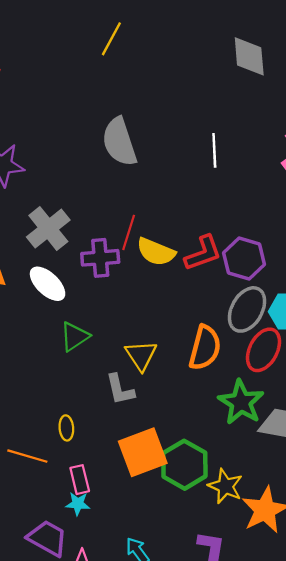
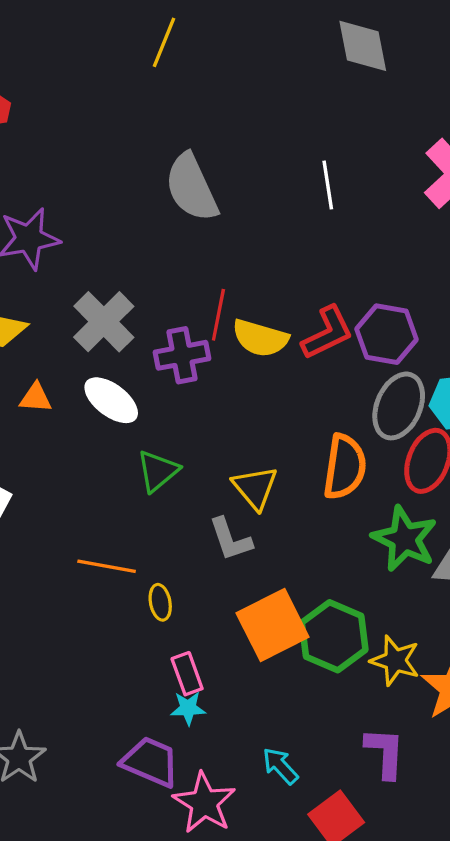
orange line: (27, 456) -> (107, 566), moved

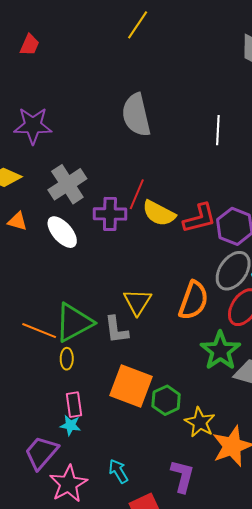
green triangle: (158, 471) -> (74, 322), moved, size x1.5
orange square: (273, 625) -> (131, 386), turned 36
green hexagon: (334, 636) -> (166, 400), size x0.7
purple trapezoid: (150, 762) -> (41, 453), turned -84

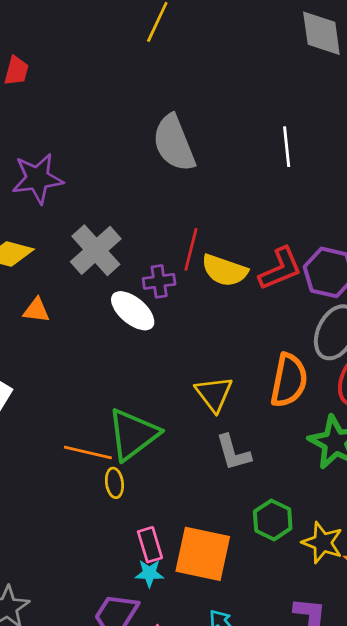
purple cross: (110, 214) -> (159, 281), size x0.7
white ellipse: (62, 232) -> (133, 311), moved
gray L-shape: (116, 330) -> (233, 453), moved
yellow ellipse: (67, 359) -> (114, 483), moved
orange square: (131, 386) -> (203, 554), moved

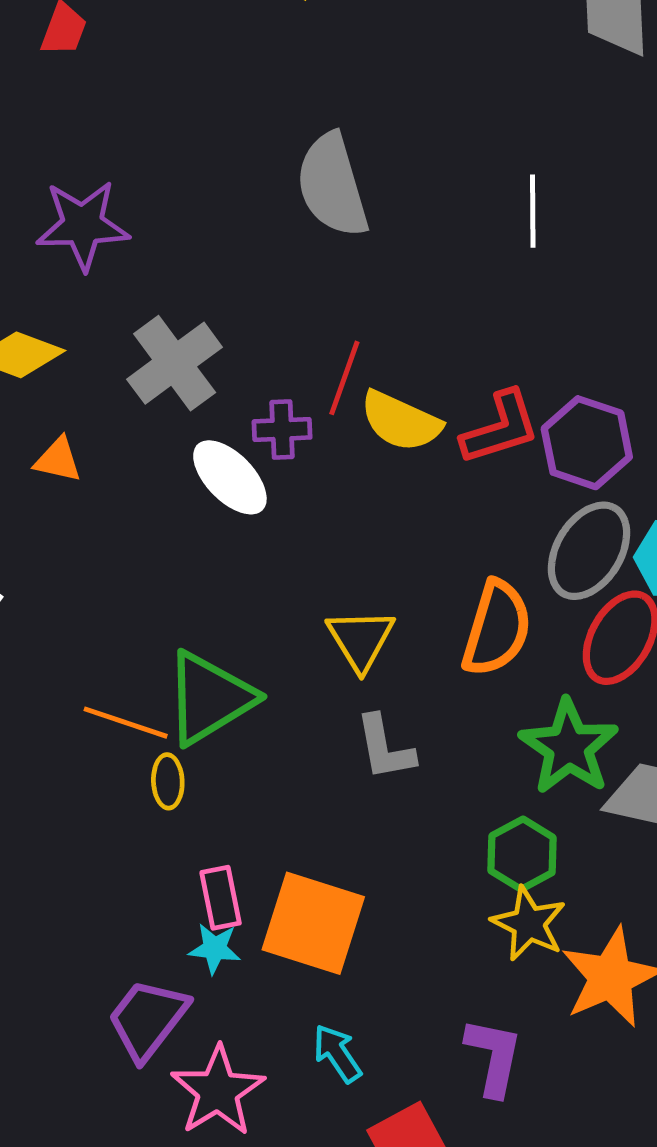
green hexagon: (273, 520) -> (522, 854), moved

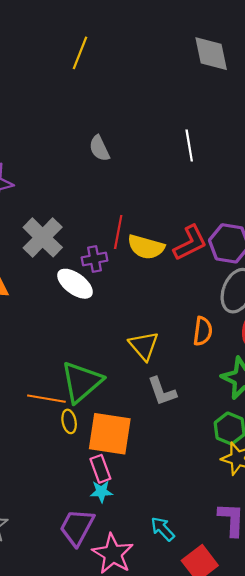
gray semicircle: (332, 185) -> (99, 148), size x0.6
orange semicircle: (497, 628) -> (203, 331), size x0.7
orange square: (313, 923) -> (110, 434), moved

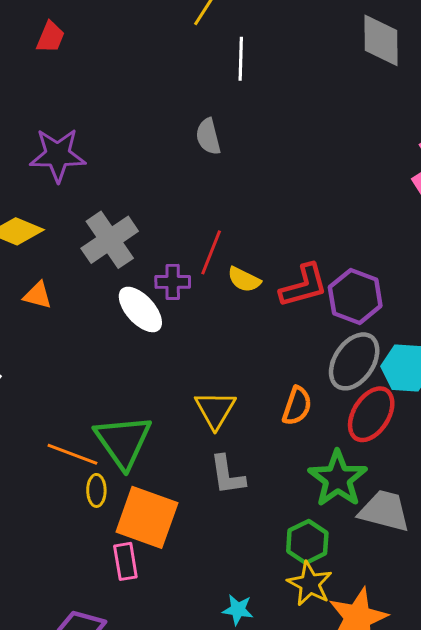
white line: (189, 146) -> (241, 59), moved
yellow semicircle: (146, 247) -> (244, 280), size x0.7
green triangle: (81, 382) -> (123, 441), turned -36
cyan star: (101, 492) -> (238, 610), moved

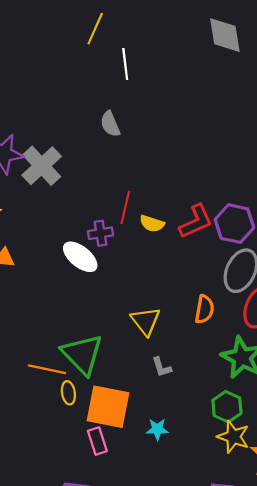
gray cross: (110, 240) -> (42, 166), moved
gray L-shape: (227, 475) -> (162, 367), size x0.7
cyan star: (238, 610) -> (157, 429), moved

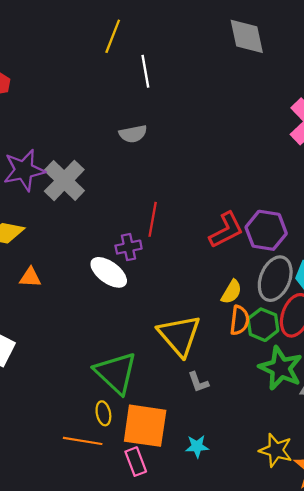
gray semicircle: (110, 124) -> (133, 134), turned -75
yellow semicircle: (152, 224) -> (232, 292), moved, turned -75
yellow triangle: (146, 321) -> (179, 335), size x1.4
orange line: (47, 369) -> (83, 441), moved
green hexagon: (227, 407) -> (263, 325), moved

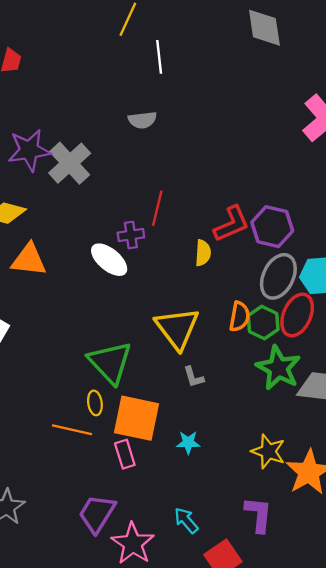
orange triangle: (30, 277) -> (29, 260), size x1.6
yellow semicircle: (232, 292) -> (203, 253), moved, turned -30

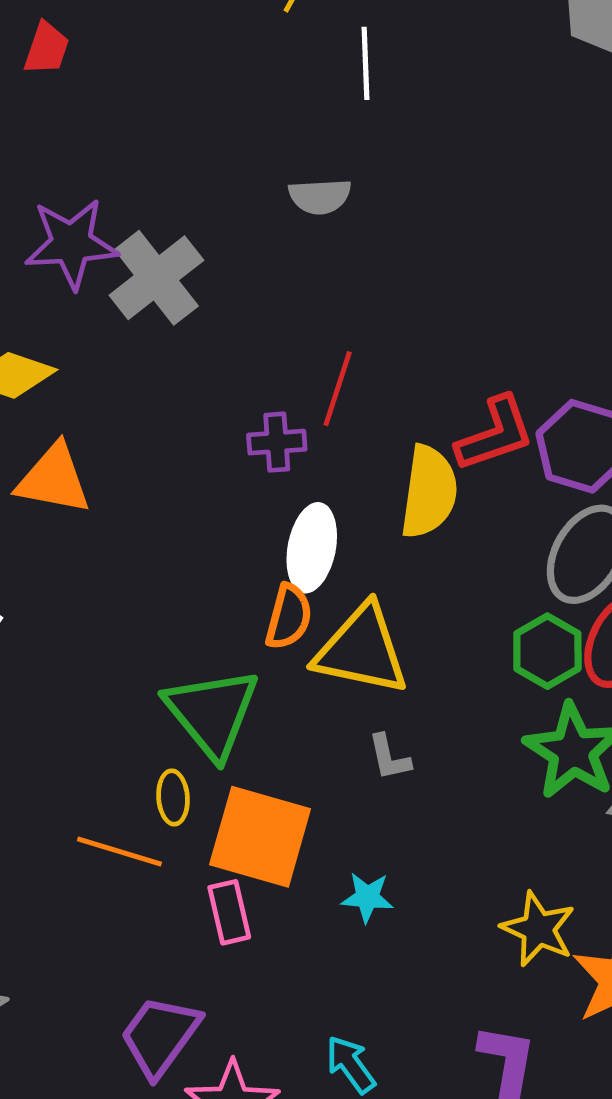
yellow semicircle: (203, 253) -> (429, 492), size x1.6
white ellipse: (109, 260) -> (312, 548), moved, turned 57
orange semicircle: (239, 317) -> (289, 617), moved
yellow triangle: (177, 328) -> (362, 650), turned -45

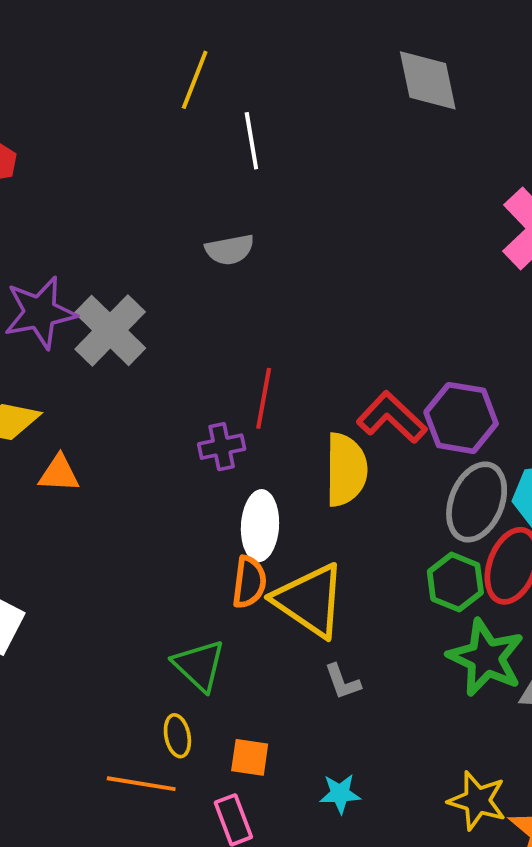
red L-shape: (495, 434) -> (392, 417), turned -110
orange triangle: (54, 479) -> (59, 474), moved, size x0.7
yellow triangle: (362, 650) -> (310, 600), turned 30
green triangle: (212, 713) -> (199, 665), size x0.7
orange square: (260, 837) -> (250, 757), size x0.5

